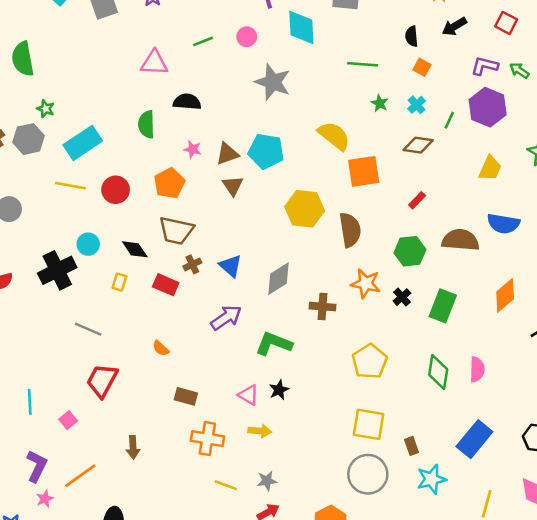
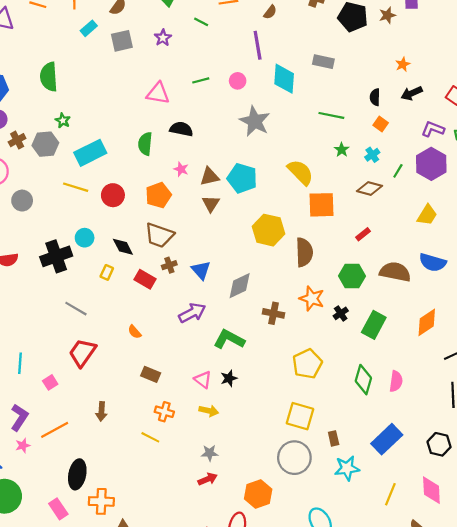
orange cross: (207, 439) -> (164, 412), size x0.7
yellow line: (226, 485) -> (150, 437), moved

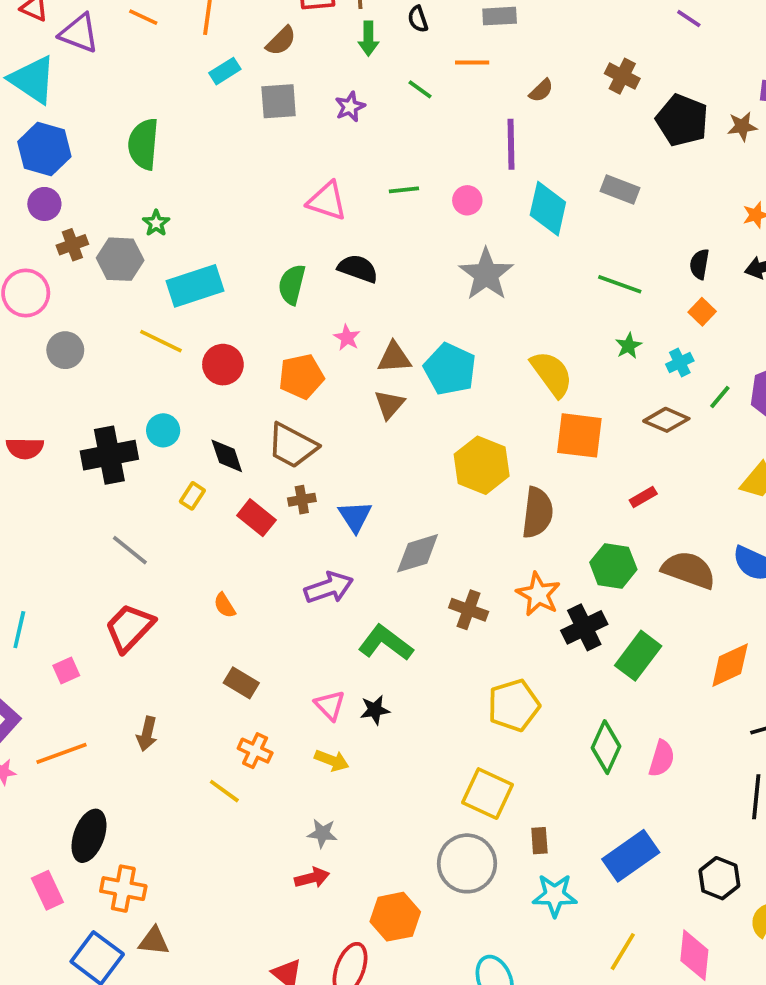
black cross: (341, 313) -> (584, 627), size x1.6

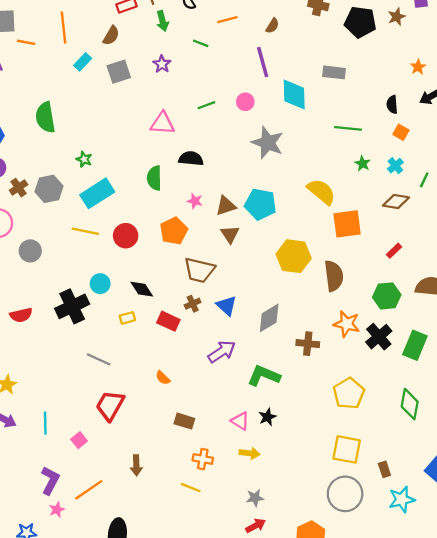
green star: (156, 223) -> (84, 159), moved
brown trapezoid: (292, 446) -> (199, 270), moved
yellow rectangle: (192, 496) -> (127, 318), turned 56

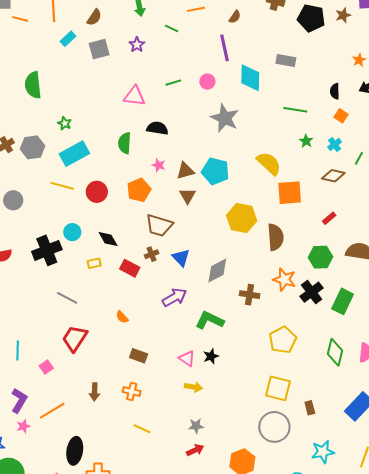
orange cross: (203, 459) -> (132, 391), moved
yellow line: (191, 488) -> (142, 429), moved
cyan star: (402, 499) -> (323, 452), moved

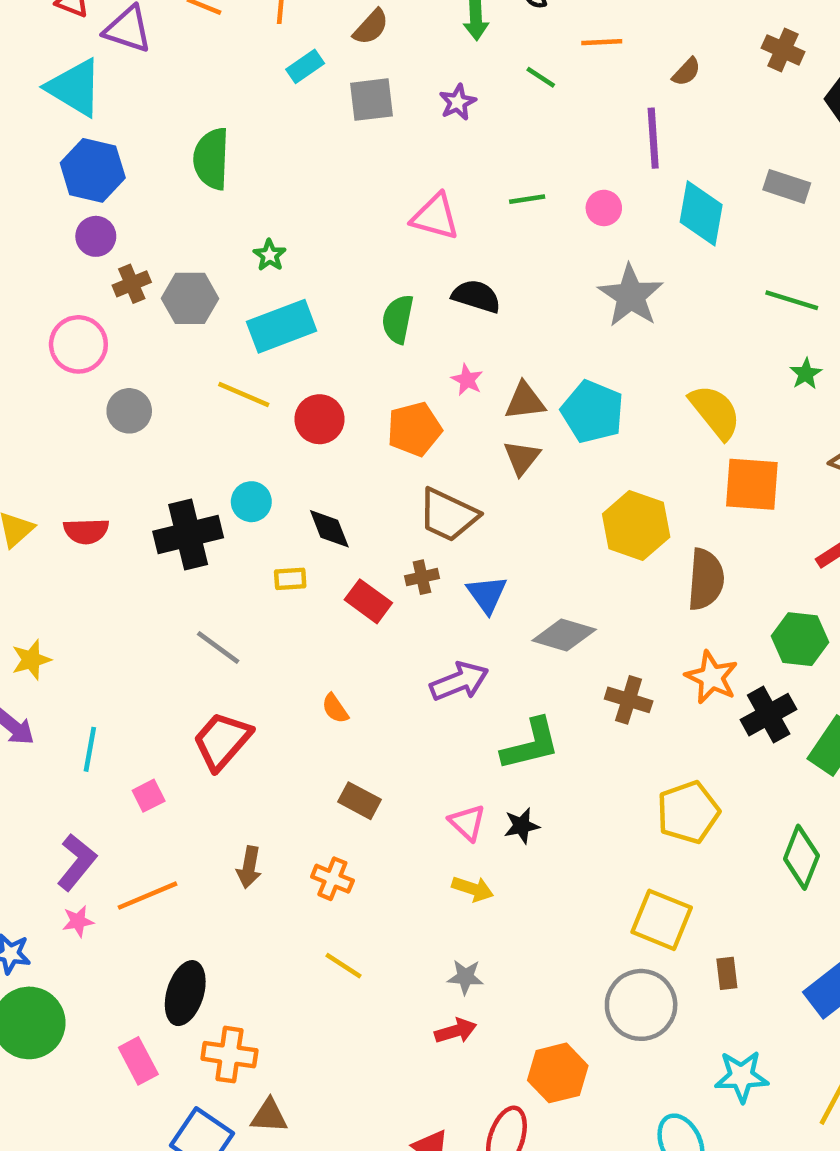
gray diamond: (217, 270) -> (564, 635), turned 36
green L-shape: (210, 320) -> (531, 744), turned 132

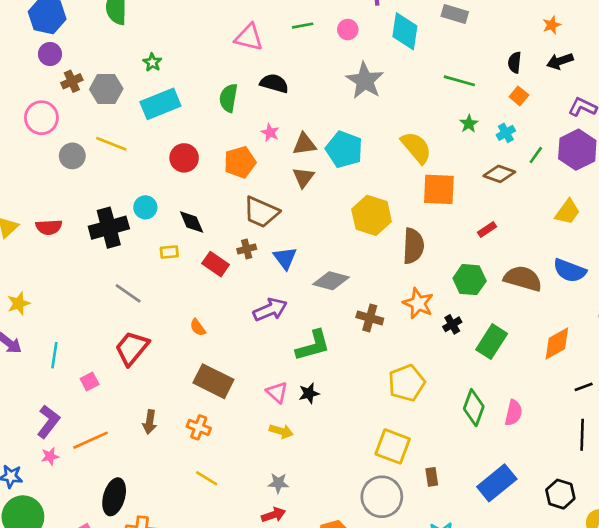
yellow line: (244, 395) -> (111, 144), moved
black cross: (769, 715) -> (452, 324), size x0.6
brown rectangle: (359, 801) -> (213, 381), size x1.6

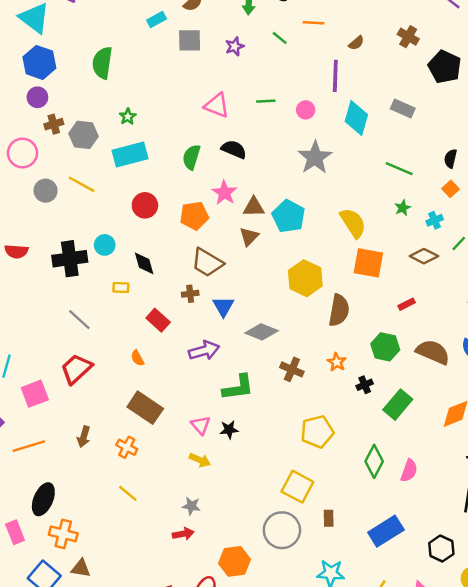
pink star: (270, 132) -> (225, 193), size x1.5
red rectangle: (216, 264) -> (158, 320), moved
orange star: (418, 303) -> (337, 362), size x0.7
pink square: (90, 382) -> (35, 394), size x1.6

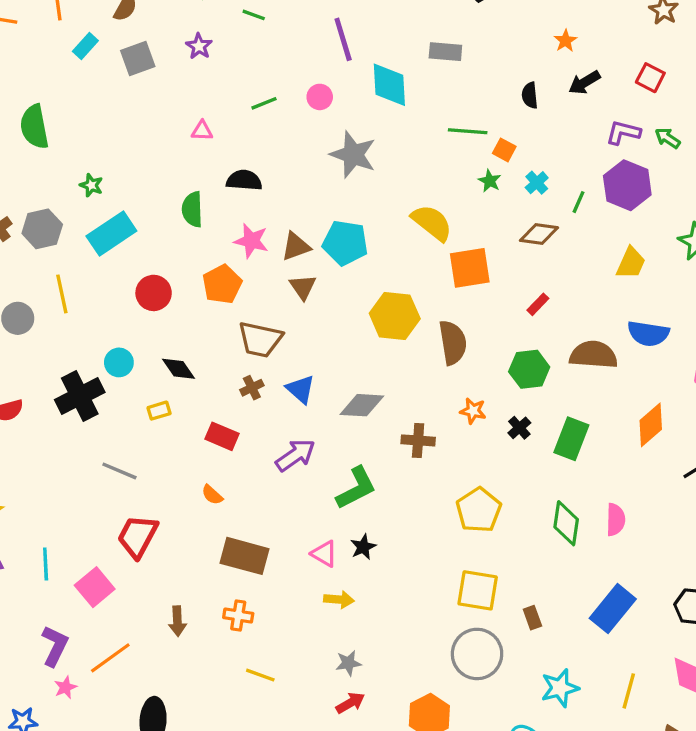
pink triangle: (217, 105) -> (202, 131), size x0.6
yellow line: (82, 184) -> (62, 294), turned 68
orange square: (451, 189) -> (504, 150), moved

